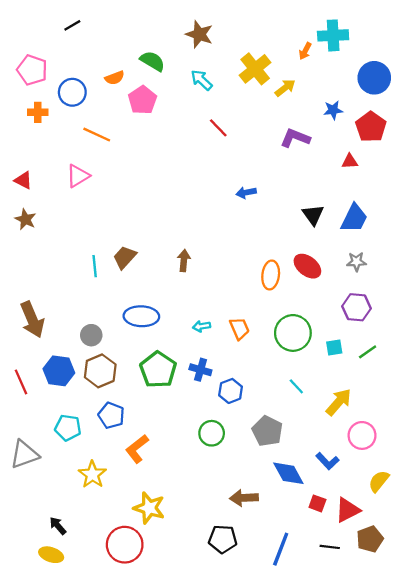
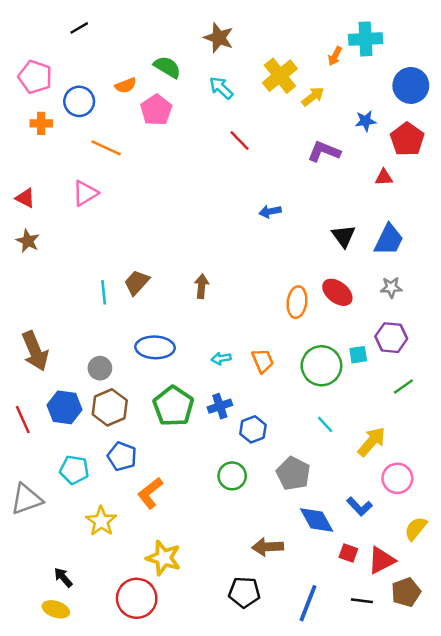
cyan square: (334, 347) -> (358, 355), moved
blue cross: (200, 370) -> (220, 406), turned -35

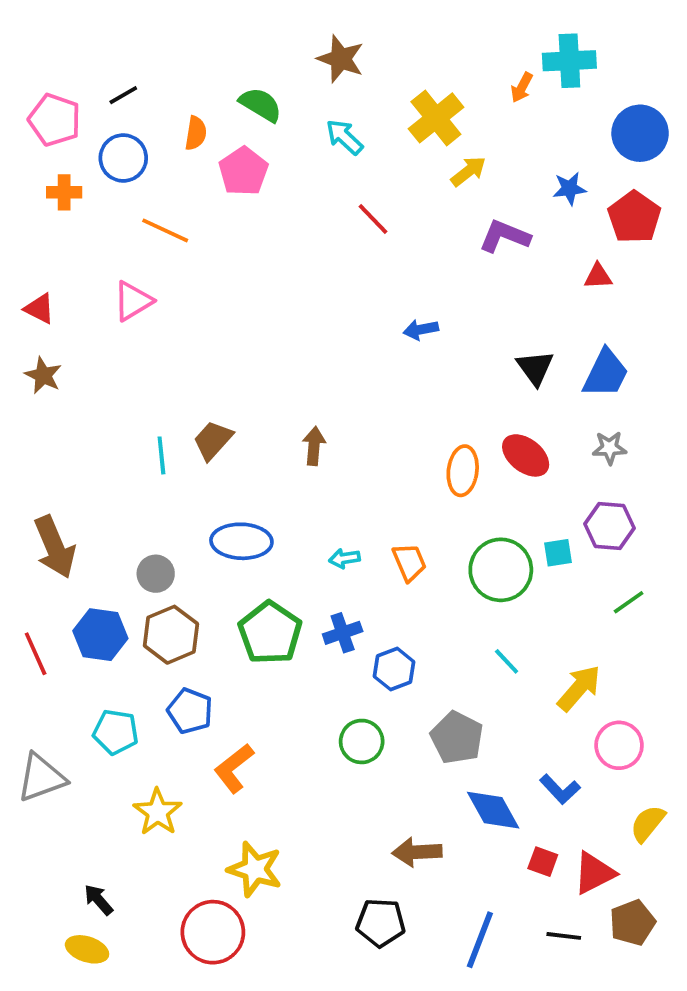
black line: (79, 28) -> (123, 95), moved
orange semicircle: (126, 85) -> (196, 133), turned -60
yellow arrow: (313, 96) -> (468, 171), moved

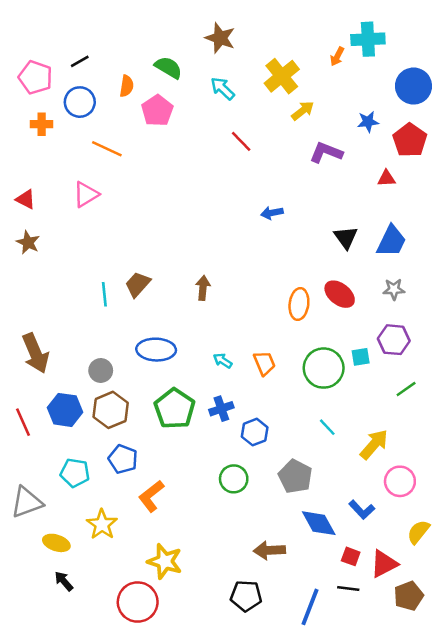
cyan arrow: (344, 558) -> (223, 361), turned 42
black line: (564, 936) -> (348, 588), moved
yellow ellipse: (87, 949) -> (56, 543), moved

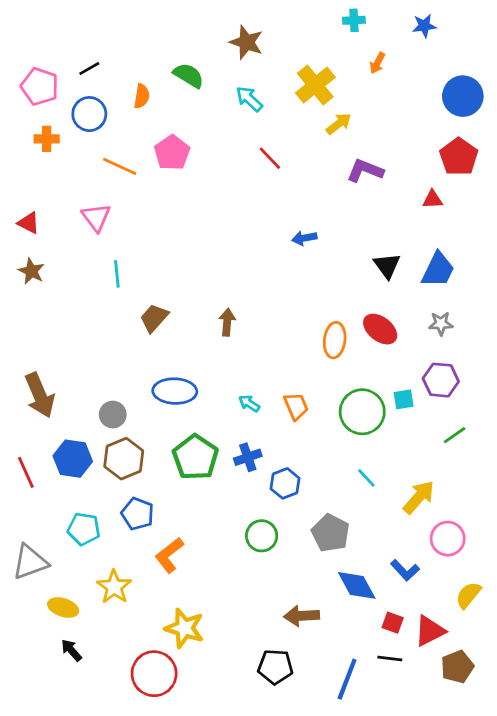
cyan cross: (368, 39) -> (354, 20), moved, size x0.6
pink pentagon: (157, 111) -> (172, 153), moved
blue star: (368, 122) -> (424, 26), moved
pink triangle: (86, 194) -> (96, 217), turned -36
cyan line: (104, 294) -> (117, 274), moved

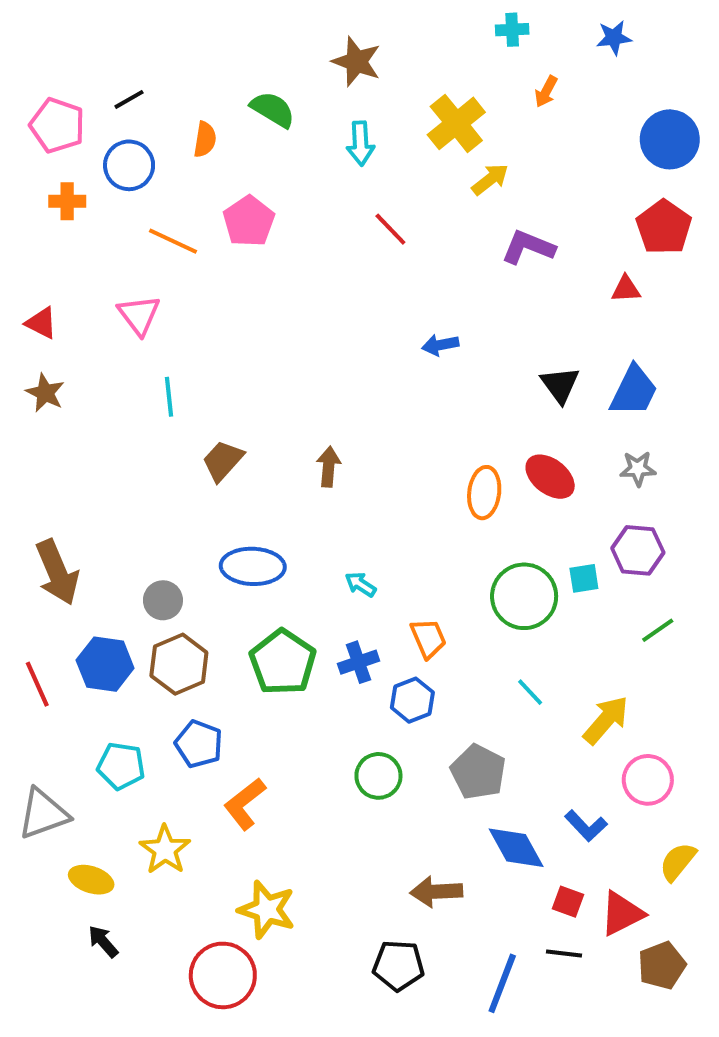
cyan arrow: (249, 99) -> (360, 143), turned -136
orange trapezoid: (296, 406) -> (428, 638), moved

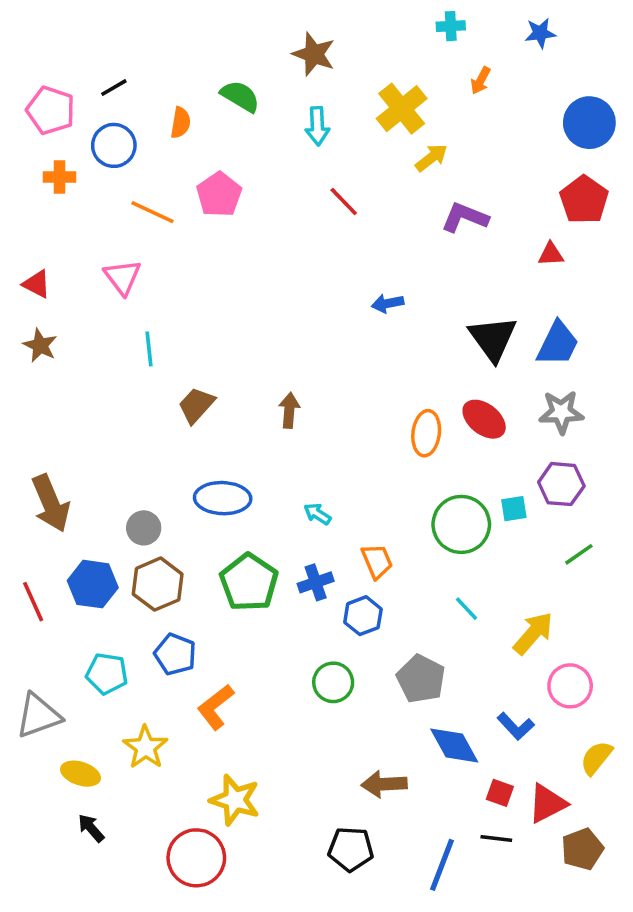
black triangle: (560, 385) -> (493, 338), size x1.4
gray star: (638, 469) -> (561, 412), size x1.4

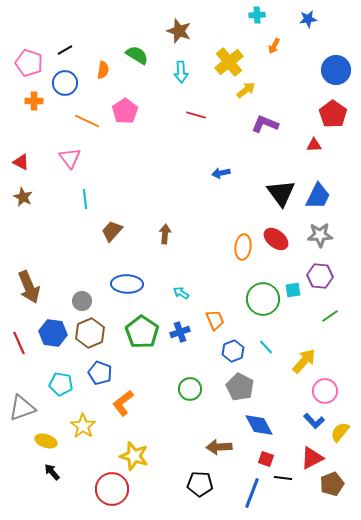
red line: (344, 202) -> (196, 115), turned -30
blue hexagon: (363, 616) -> (233, 351), moved
blue L-shape: (516, 726) -> (314, 421), moved
red square: (500, 793) -> (266, 459), moved

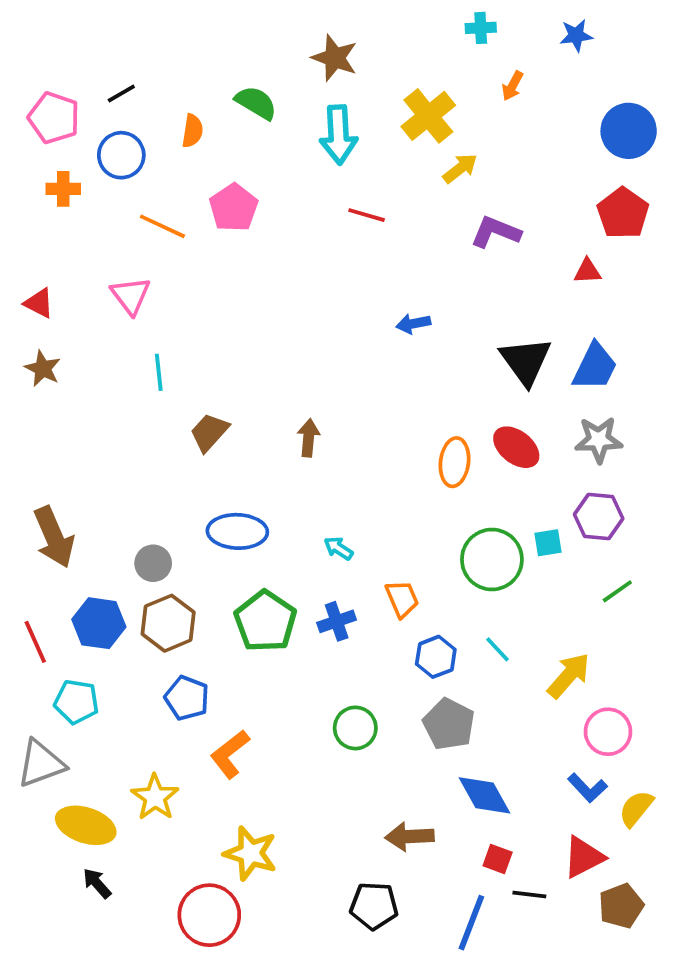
cyan arrow: (181, 72) -> (338, 135), size x1.4
cyan pentagon: (61, 384) -> (76, 702), moved
yellow ellipse: (46, 441) -> (86, 825), size x1.4

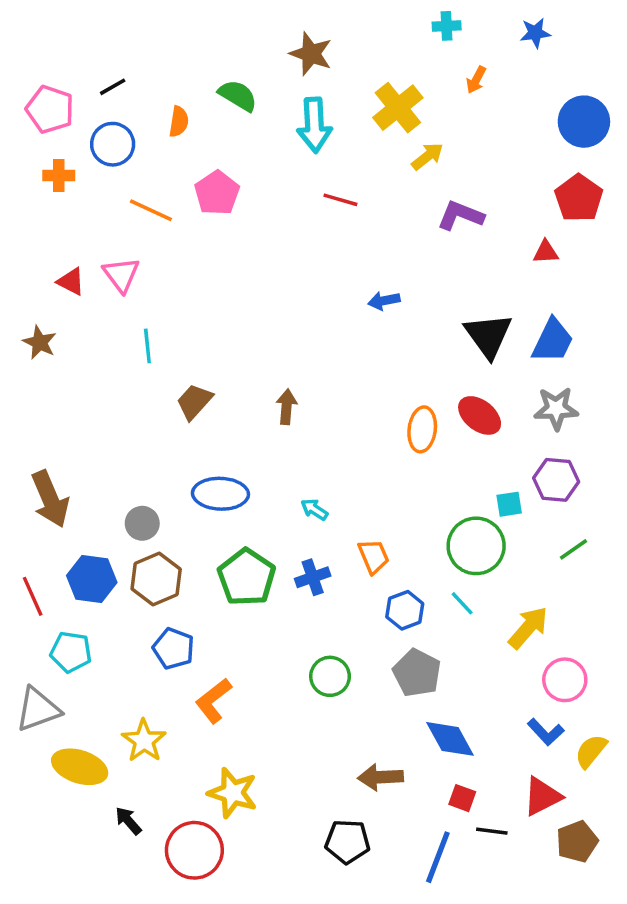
red triangle: (39, 303) -> (71, 282), moved
green circle: (492, 560) -> (476, 546), moved
black arrow: (97, 883) -> (128, 821), moved

